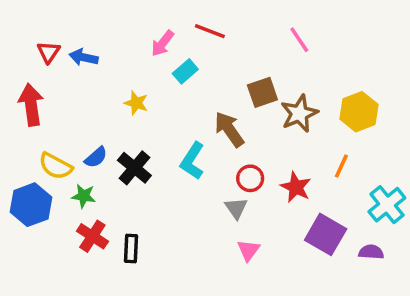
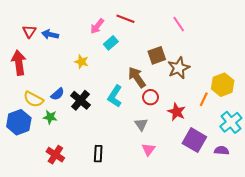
yellow hexagon: (359, 112) -> (223, 85), moved
red circle: (250, 178) -> (150, 97), moved
red cross: (92, 236) -> (55, 155), moved
black rectangle: (131, 248) -> (98, 154), moved

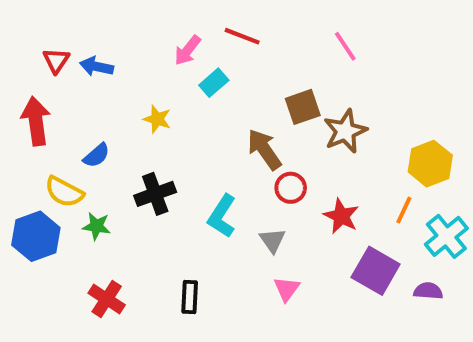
blue semicircle: (57, 94) -> (97, 155), moved
cyan L-shape: (115, 96) -> (222, 216), moved
orange line: (204, 99) -> (404, 210), moved
black cross: (80, 100) -> (155, 194), turned 30

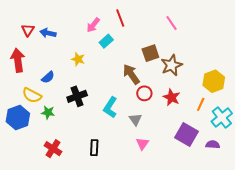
red line: (242, 36) -> (120, 18), turned 48
red star: (341, 216) -> (172, 97), moved

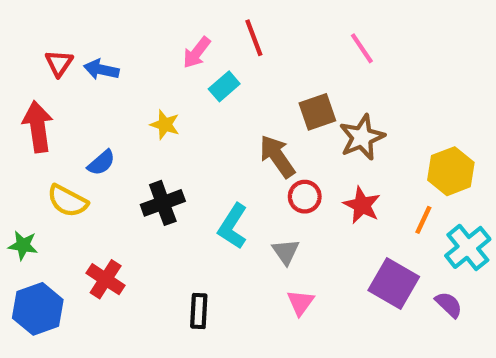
green star: (48, 112) -> (23, 245), moved
blue hexagon: (18, 117) -> (38, 309), moved
purple semicircle: (213, 145) -> (449, 305), turned 40
red cross: (53, 149) -> (106, 279), moved

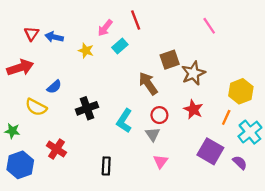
pink line: (362, 48) -> (209, 26), moved
yellow star: (165, 125) -> (86, 51), moved
red arrow: (38, 127) -> (20, 68), turned 80
red circle: (305, 197) -> (159, 115), moved

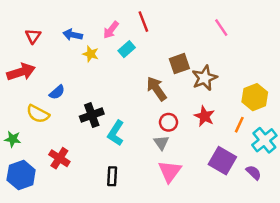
blue arrow: (54, 37) -> (73, 35), moved
cyan L-shape: (124, 121) -> (116, 133), moved
pink triangle: (161, 161) -> (170, 171), size x1.5

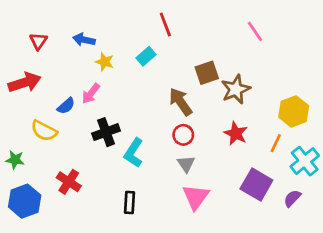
pink arrow: (111, 30) -> (91, 93), moved
red circle: (169, 122) -> (183, 135), moved
purple semicircle: (254, 173) -> (292, 198), turned -91

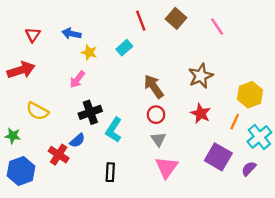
brown square: (207, 73) -> (176, 18), moved, turned -30
blue semicircle: (66, 106) -> (77, 140), moved

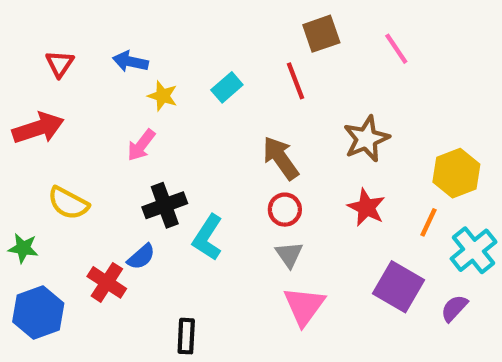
brown square: (176, 18) -> (321, 34), turned 30
red line: (141, 21) -> (296, 81), moved
black rectangle: (110, 172) -> (186, 336), moved

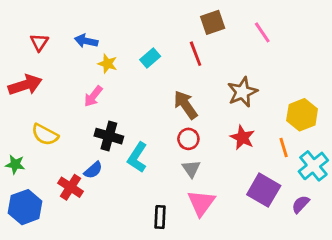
black cross: (165, 205) -> (109, 136), turned 36
orange line: (429, 222) -> (284, 147), turned -42
black rectangle: (186, 336) -> (160, 217), moved

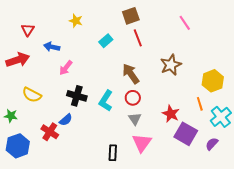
brown square: (213, 22) -> (131, 16), moved
blue arrow: (86, 41) -> (52, 47), moved
yellow star: (107, 64) -> (76, 21), moved
red star: (242, 137) -> (171, 114), moved
cyan L-shape: (137, 157) -> (106, 101), moved

